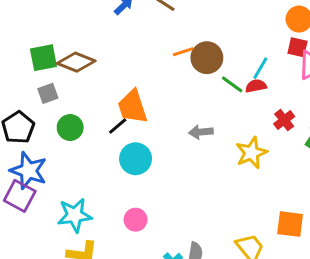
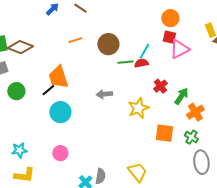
orange line: (183, 52) -> (75, 40), moved
green line: (232, 84) -> (125, 62), turned -42
cyan star: (75, 215) -> (19, 150), size x0.7
orange square: (290, 224) -> (164, 133), moved

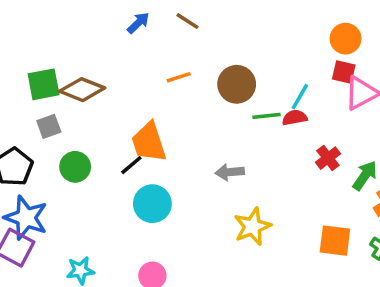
yellow star: (138, 108) -> (252, 226), moved

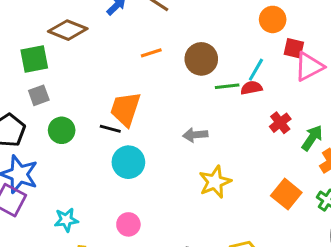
orange circle: (346, 39) -> (273, 19), moved
brown diamond: (82, 90) -> (68, 30), moved
orange trapezoid: (149, 142) -> (125, 109), turned 36
black line: (131, 165) -> (110, 129), turned 55
orange square: (335, 241) -> (286, 194), turned 32

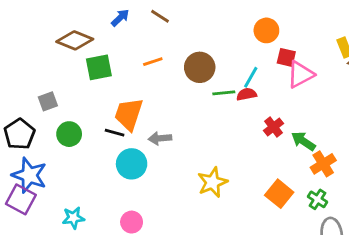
green square: (34, 59) -> (99, 67), moved
gray arrow: (195, 135) -> (160, 138), moved
green arrow: (312, 138) -> (303, 141), turned -90

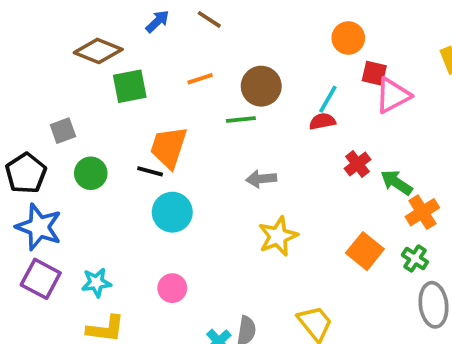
green line: (224, 93) -> (241, 120), moved
gray arrow: (160, 138) -> (261, 179), moved
purple square: (21, 199) -> (41, 279), moved

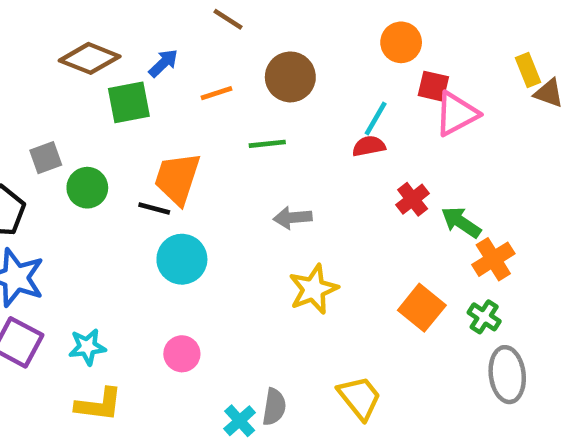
blue arrow: (157, 21) -> (163, 63), moved
brown circle: (261, 86) -> (290, 77), moved
green circle: (91, 173) -> (87, 188), moved

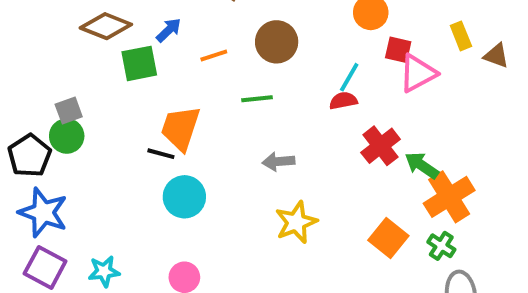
yellow rectangle: (528, 70) -> (461, 36), moved
green circle: (87, 188) -> (67, 136), moved
red cross: (413, 199) -> (381, 146), size x1.4
orange cross: (493, 259) -> (449, 197), size x1.4

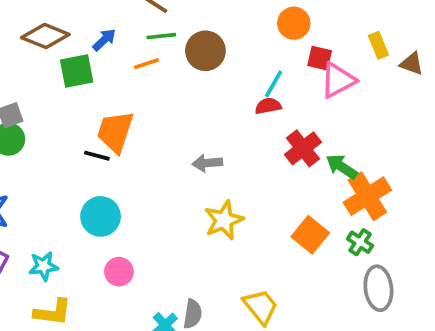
green line: (257, 99) -> (161, 36), moved
cyan circle: (184, 197) -> (101, 216), moved

